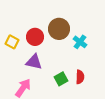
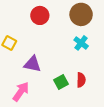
brown circle: (59, 29) -> (81, 14), moved
red circle: (35, 37) -> (40, 15), moved

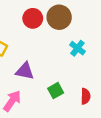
brown circle: (81, 14) -> (59, 17), moved
red semicircle: (81, 80) -> (85, 96), moved

